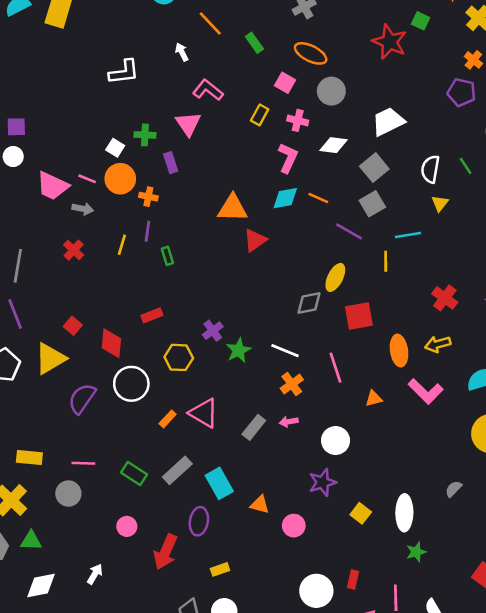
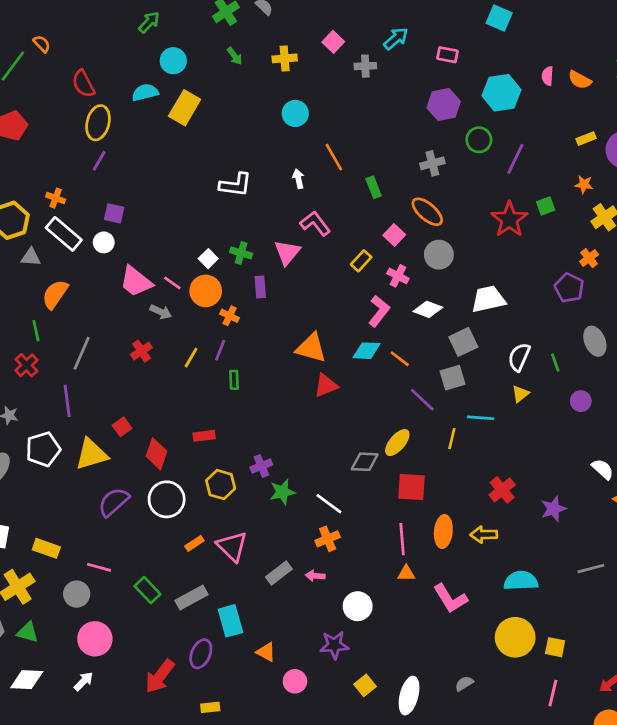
green square: (421, 21) -> (546, 206), turned 30
pink line: (336, 368) -> (402, 539), moved
pink L-shape: (426, 391) -> (450, 598), moved
pink circle: (127, 526) -> (95, 639), moved, size x1.6

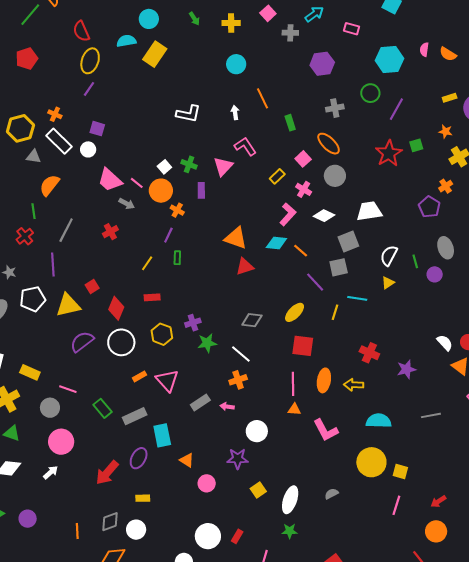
purple hexagon: (444, 105) -> (322, 64), moved
yellow line: (191, 358) -> (147, 263), moved
purple circle: (581, 401) -> (435, 274), moved
gray diamond: (365, 462) -> (252, 320), moved
red cross: (502, 490) -> (369, 353), turned -30

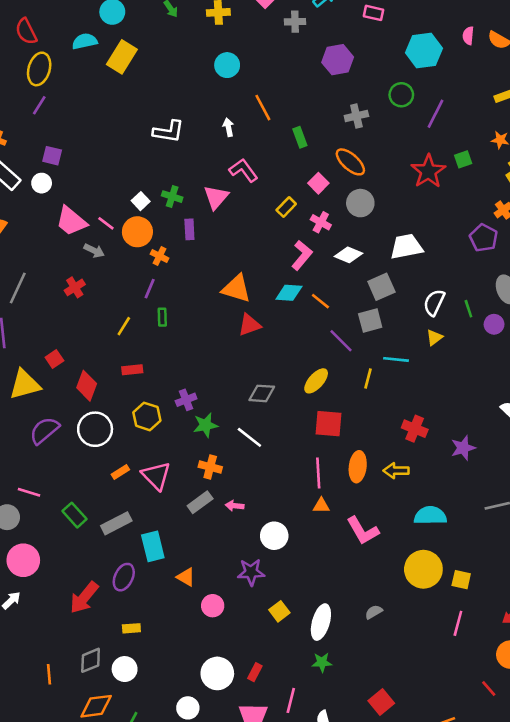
orange cross: (238, 380) -> (210, 467), moved, turned 36

